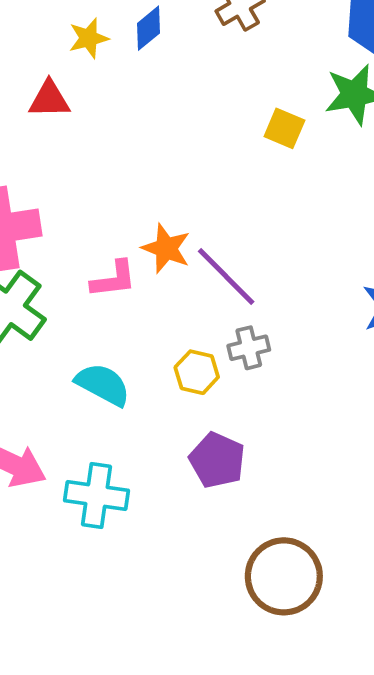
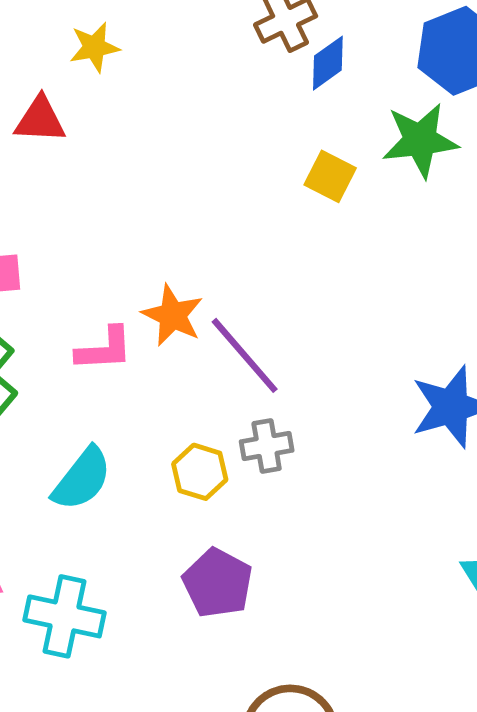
blue diamond: (148, 28) -> (328, 63), moved
cyan semicircle: (103, 384) -> (82, 479), turned 96

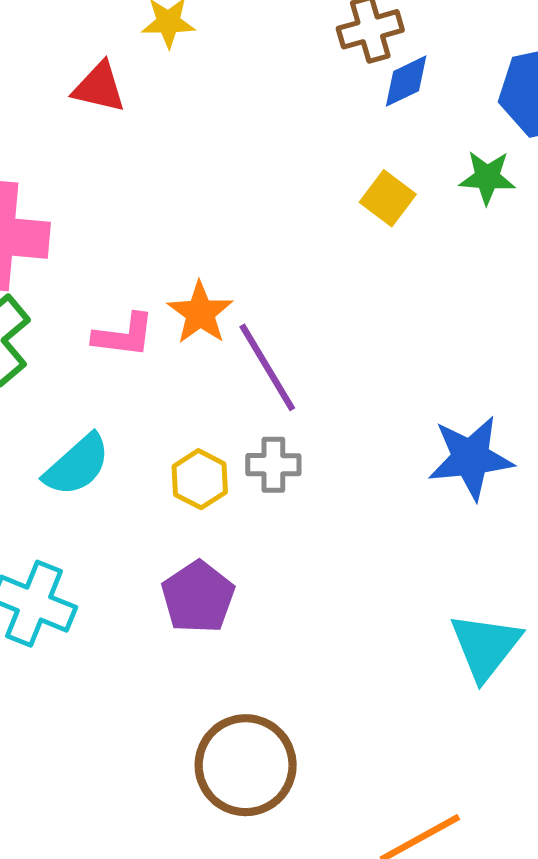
green star: (420, 140) -> (487, 177), size x0.7

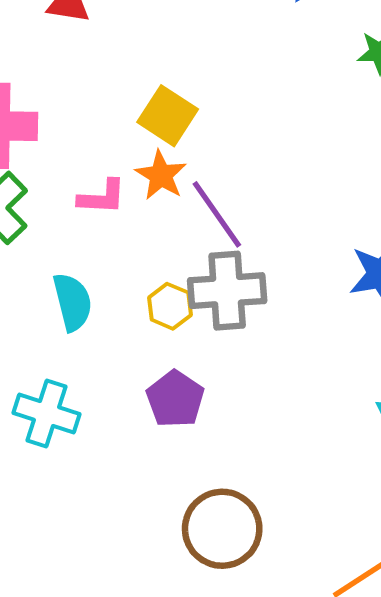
yellow square: (388, 198) -> (168, 116), moved, size x1.4
cyan semicircle: (77, 465) -> (73, 302), turned -58
gray cross: (273, 465) -> (227, 291), size x1.8

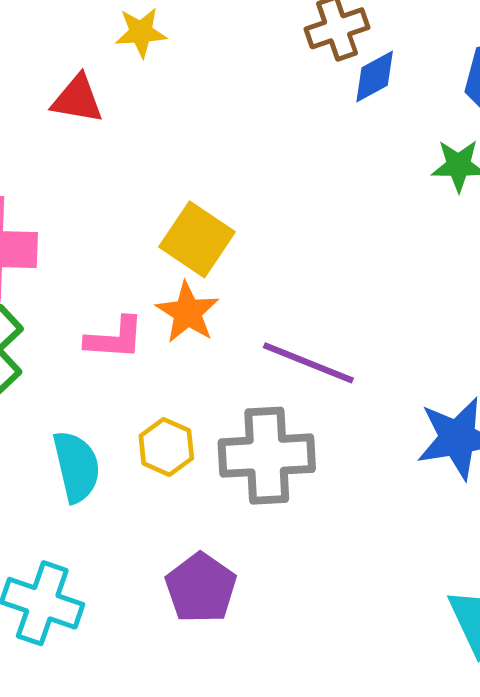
purple line: (217, 214) -> (308, 363), moved, turned -34
yellow hexagon: (170, 306) -> (166, 447), moved

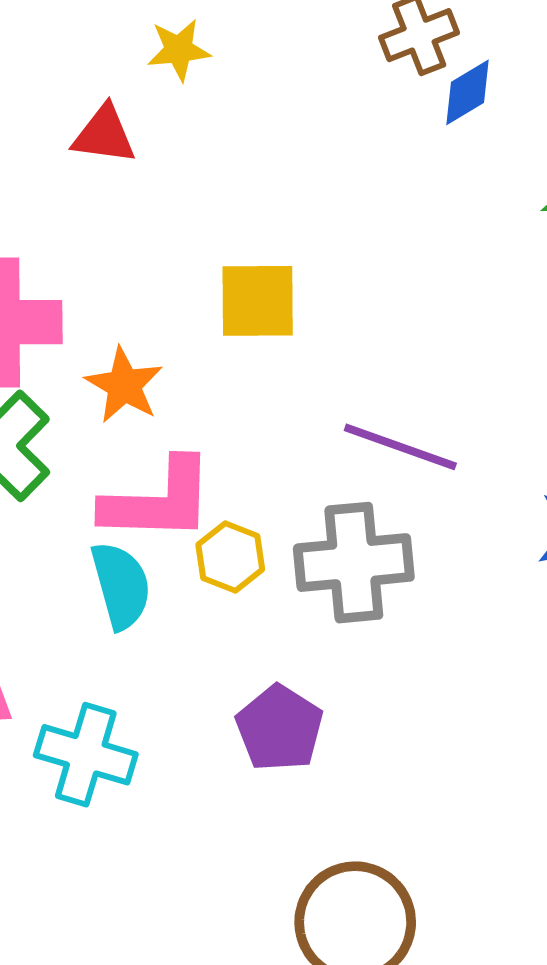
yellow square: (197, 239) -> (258, 301), turned -32
orange star: (188, 312) -> (124, 385), moved
pink L-shape: (115, 338) -> (158, 501), moved, size x1.6

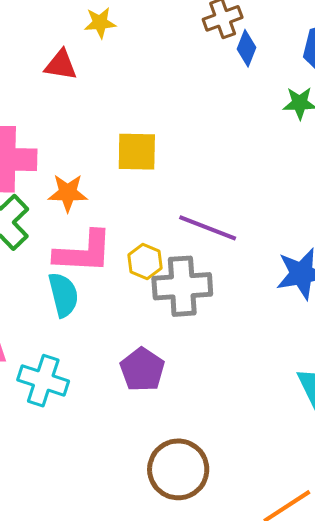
blue diamond: (467, 92) -> (247, 48), turned -39
orange star: (124, 385) -> (68, 193), turned -30
yellow hexagon: (230, 557) -> (145, 261), moved

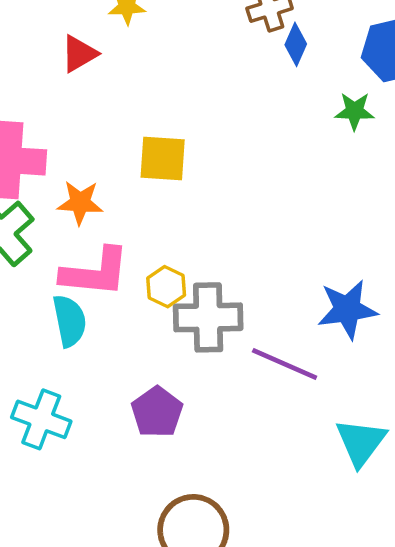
red triangle: (61, 65) -> (79, 54), turned -42
purple line: (208, 228) -> (285, 364), moved

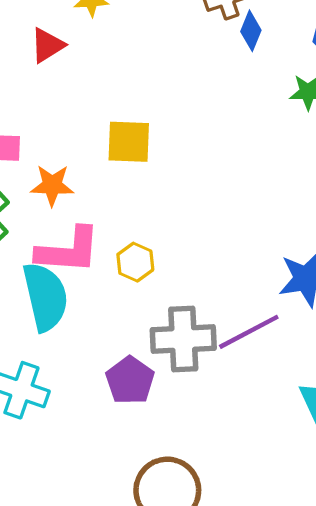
gray cross: (208, 317) -> (183, 339), moved
cyan semicircle: (69, 321) -> (45, 297), size x1.4
purple line: (285, 364) -> (249, 332), turned -50

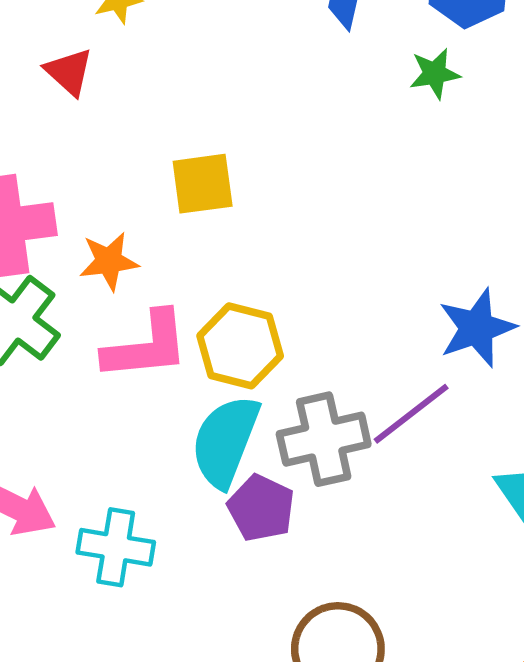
red triangle: (47, 45) -> (69, 72), turned -36
yellow hexagon: (135, 262) -> (240, 346), size x1.6
cyan semicircle: (45, 297) -> (225, 441), moved, turned -136

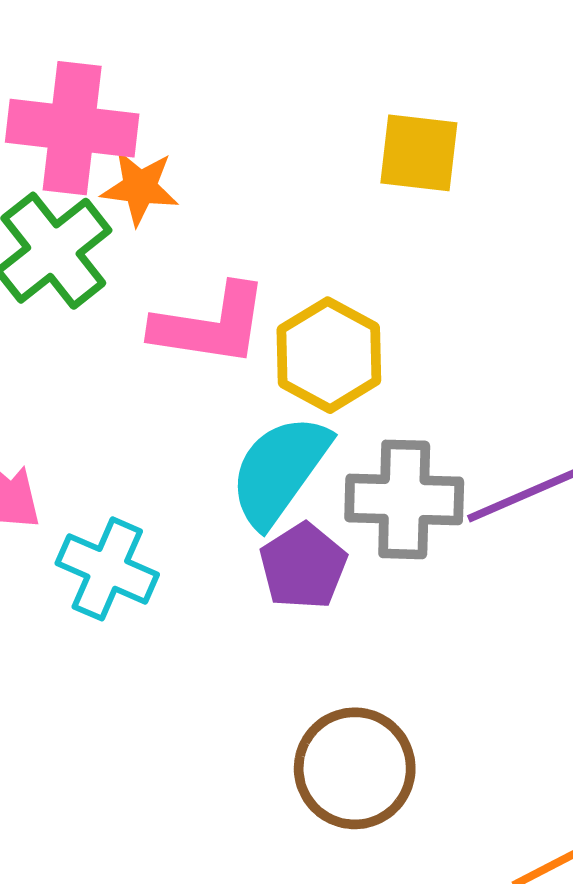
yellow square: (203, 184) -> (419, 153), moved
orange star: (109, 261) -> (140, 187), moved

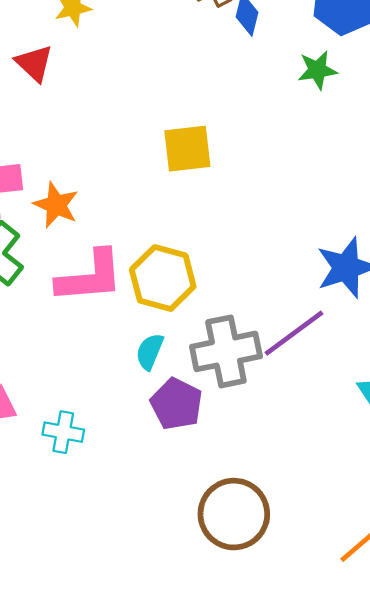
orange star: (140, 187) -> (56, 205), moved, turned 30
cyan semicircle: (279, 470) -> (150, 352), size x0.5
cyan cross: (107, 569) -> (63, 432), size x0.7

